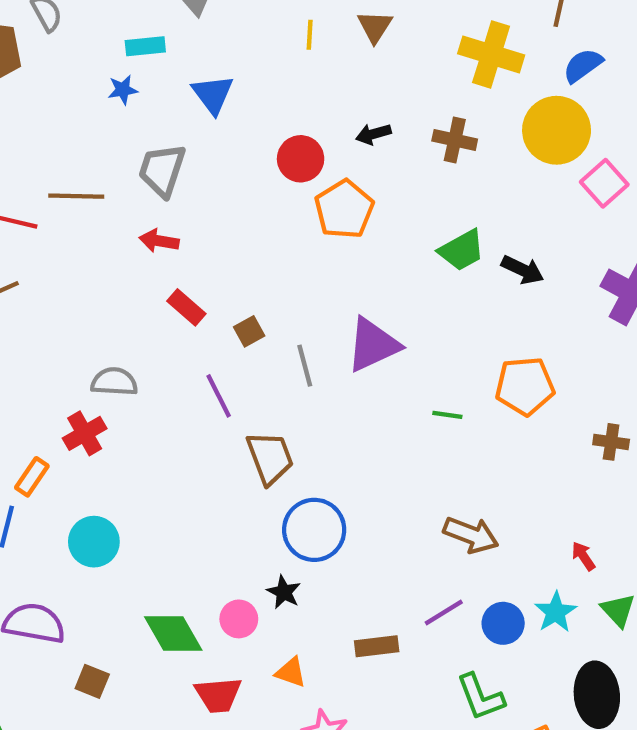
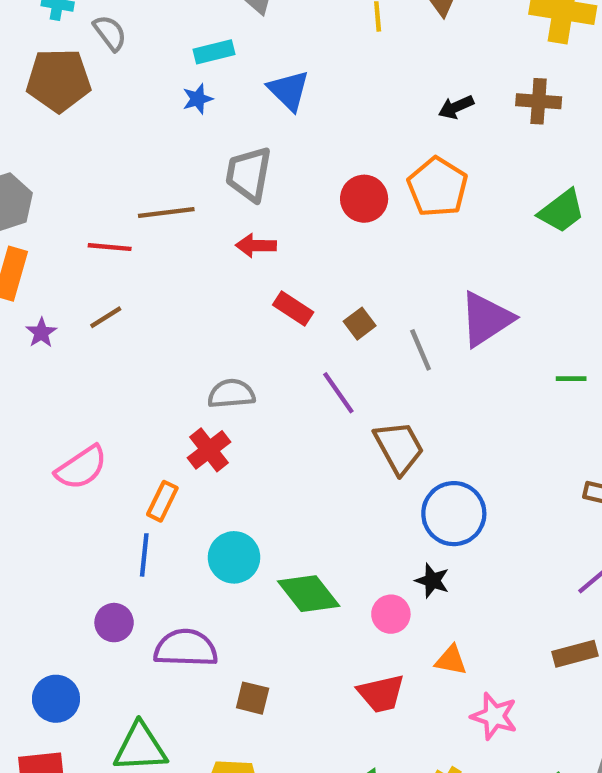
red circle: (301, 159) -> (364, 199), moved
green diamond: (173, 634) -> (309, 594), moved
brown rectangle: (377, 646) -> (575, 654), moved

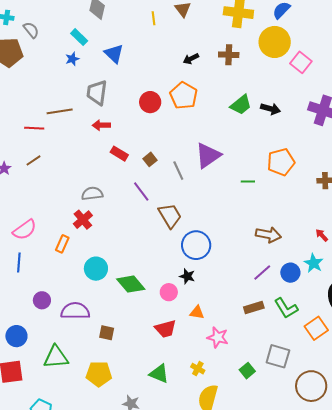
cyan rectangle: (214, 52) -> (79, 37), turned 60
blue line: (144, 555) -> (19, 262), moved

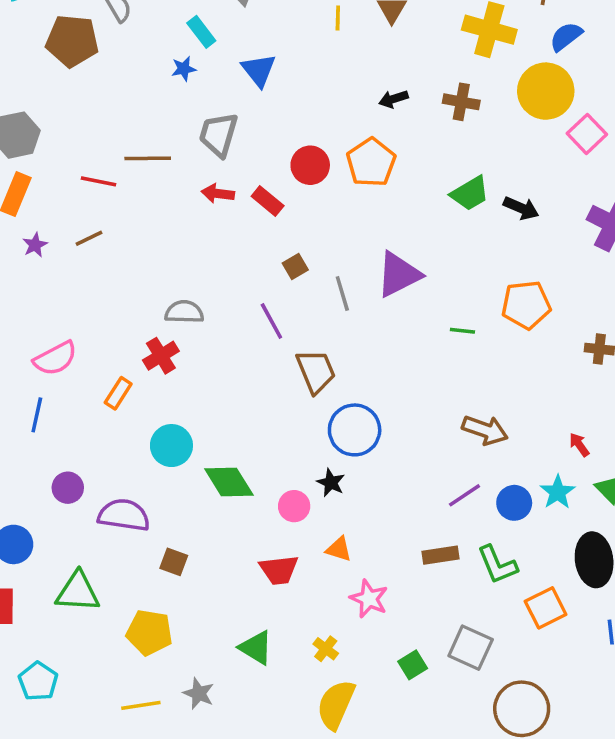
red rectangle: (119, 154) -> (268, 201), moved

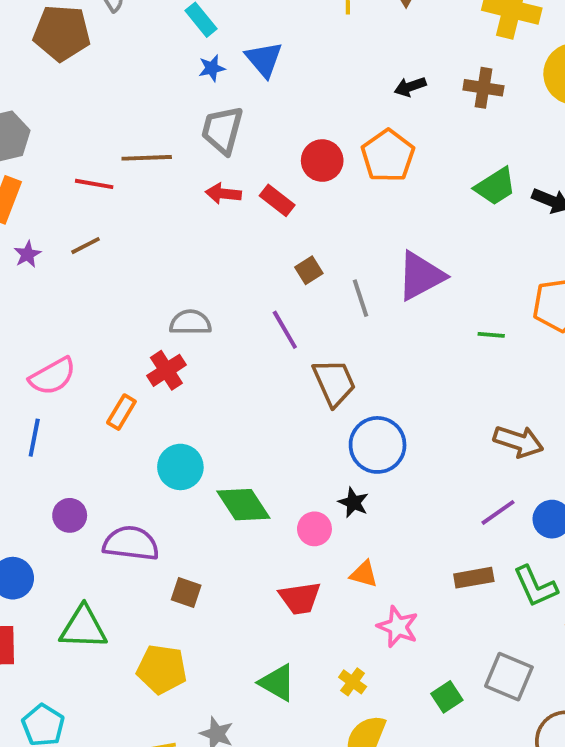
blue star: (184, 69) -> (212, 68), moved

